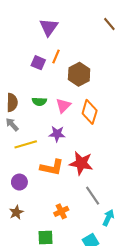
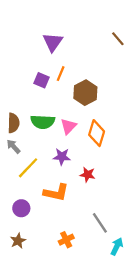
green semicircle: (39, 101) -> (43, 122), size x1.5
yellow line: (26, 144) -> (28, 168), turned -30
red star: (81, 163) -> (88, 175), moved, size x0.6

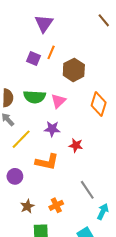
orange diamond: (97, 133) -> (99, 104), moved
brown star: (18, 241) -> (27, 206), moved

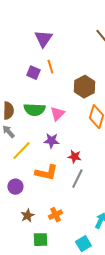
orange line: (51, 52) -> (50, 67), turned -40
brown hexagon: (74, 70) -> (84, 87), moved
gray line: (87, 190) -> (77, 179), moved, turned 60

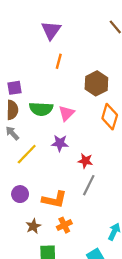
orange line: (50, 67) -> (59, 61), turned 32
purple square: (33, 73) -> (15, 88), moved, turned -32
orange L-shape: (46, 173) -> (54, 200), moved

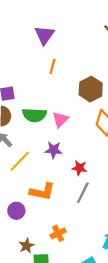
purple circle: (20, 194) -> (16, 211), moved
orange L-shape: (54, 200) -> (42, 192), moved
brown star: (33, 226) -> (26, 246), moved

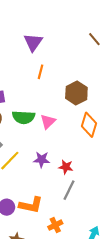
purple star: (54, 150) -> (42, 160), moved
orange L-shape: (42, 192) -> (31, 205), moved
orange cross: (58, 233) -> (55, 225), moved

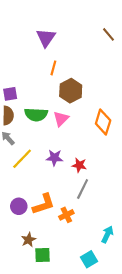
brown hexagon: (76, 93) -> (71, 91), moved
orange L-shape: (31, 205) -> (44, 204), turned -30
orange cross: (55, 225) -> (66, 215), moved

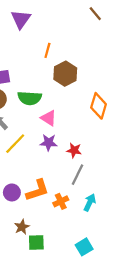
brown line: (108, 34) -> (95, 14), moved
purple triangle: (46, 38) -> (21, 19), moved
pink triangle: (61, 119) -> (49, 118), moved, turned -42
cyan arrow: (107, 234) -> (90, 202), moved

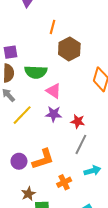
orange cross: (61, 201) -> (64, 182), moved
cyan arrow: (90, 202) -> (92, 171), turned 49

